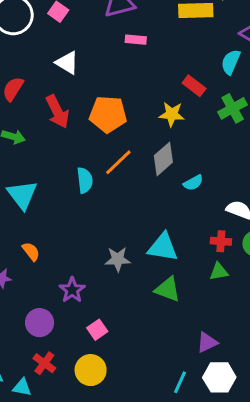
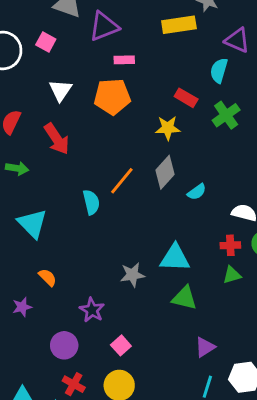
white triangle: (67, 63) -> (60, 90), turned 40
orange pentagon: (108, 114) -> (112, 97), moved
purple triangle: (207, 342) -> (205, 347), moved

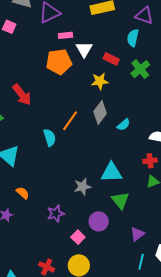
white triangle: (60, 90) -> (84, 49), moved
green triangle: (184, 298) -> (120, 200), turned 42
purple star: (92, 310) -> (56, 214), turned 30
purple circle: (64, 345) -> (99, 221), moved

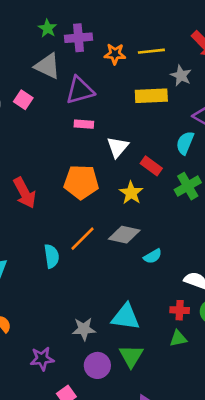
pink rectangle: (65, 35) -> (84, 124), moved
orange pentagon: (59, 62) -> (81, 182), moved
yellow star: (100, 81) -> (131, 193), turned 30
gray diamond: (100, 113) -> (124, 235), turned 55
purple circle: (99, 221) -> (97, 365), moved

